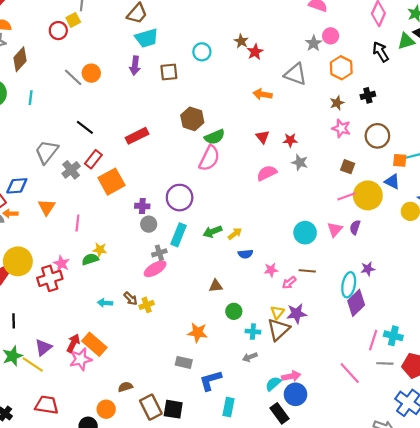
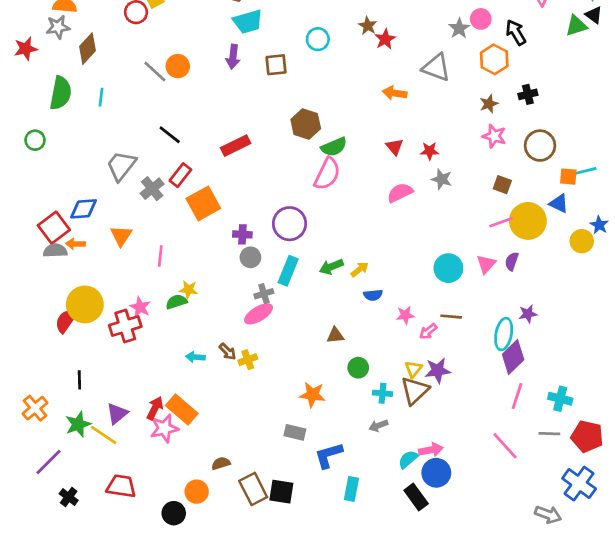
black arrow: (381, 52) -> (516, 32), moved
pink line: (373, 340) -> (517, 396), moved

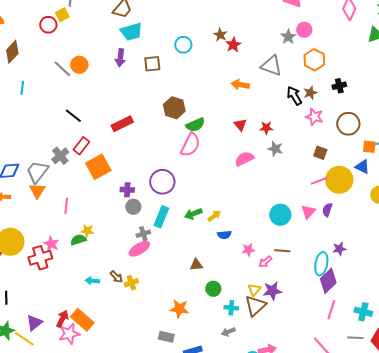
black arrow: (516, 32) -> (294, 96), moved
gray trapezoid: (121, 166) -> (37, 172), moved

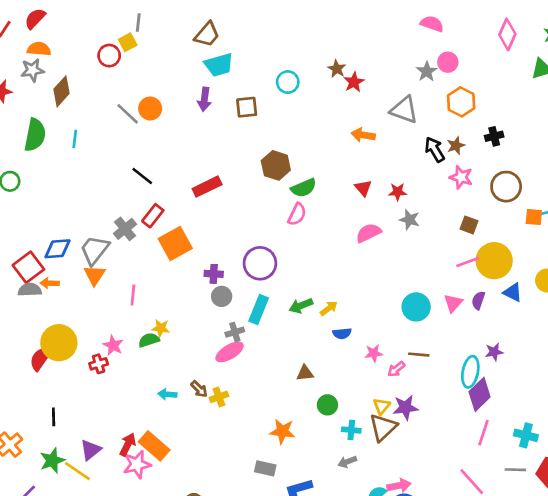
pink semicircle: (190, 145) -> (297, 214), size x0.7
blue triangle: (362, 167) -> (513, 292), moved
red cross: (40, 258) -> (99, 364), size x0.6

